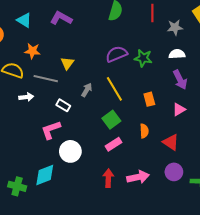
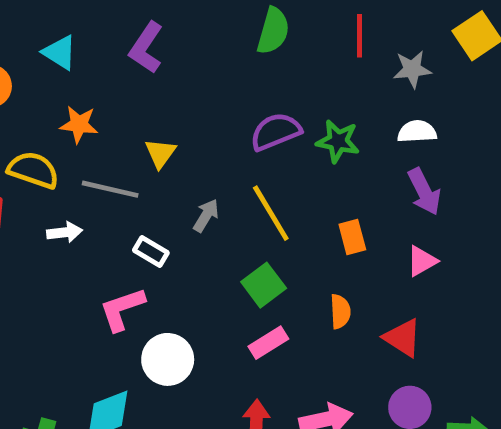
purple L-shape: (61, 18) -> (146, 48), turned -85

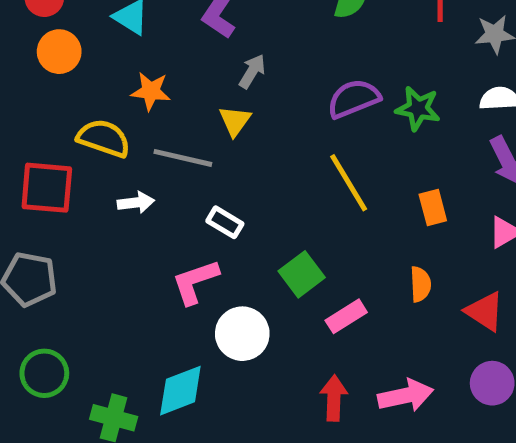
gray arrow: (206, 216) -> (252, 71), moved
green square: (264, 285) -> (302, 274), moved

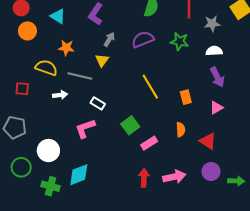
purple semicircle: (354, 99) -> (143, 39), moved
green star: (418, 108) -> (180, 41), moved
red square: (47, 188) -> (22, 89), size x0.6
white circle: (242, 334) -> (48, 151), moved

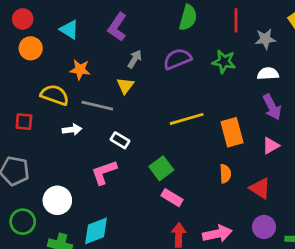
yellow line: (150, 87) -> (187, 119), turned -75
orange rectangle: (186, 97) -> (232, 132), size x1.5
pink rectangle: (149, 143) -> (172, 198), moved, turned 63

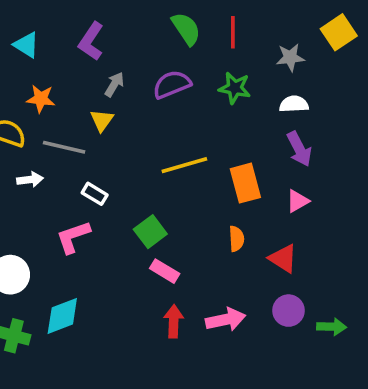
green semicircle: (188, 18) -> (186, 29), turned -50
red line: (236, 20) -> (233, 32), moved

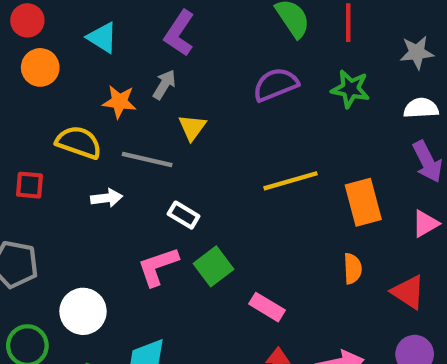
gray arrow: (114, 84) -> (164, 85), moved
green square: (150, 232) -> (214, 266), moved

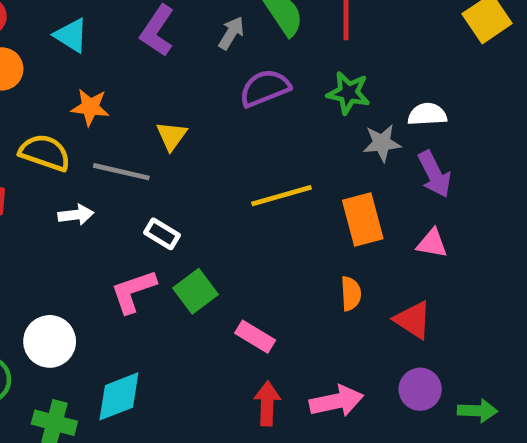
gray star: (417, 52) -> (382, 143), moved
gray arrow: (164, 85) -> (231, 33), moved
pink triangle: (425, 224) -> (432, 243), turned 40

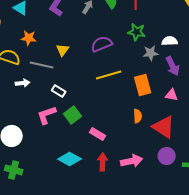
purple semicircle: (265, 88) -> (102, 44), moved
red triangle: (413, 320) -> (164, 127), size x1.4
cyan diamond: (119, 396) -> (70, 159), moved, turned 50

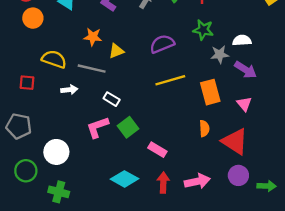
orange star: (29, 38) -> (93, 37), moved
yellow triangle: (63, 50) -> (116, 51), turned 32
purple arrow: (173, 66) -> (245, 70), turned -30
pink triangle: (172, 95) -> (244, 104), turned 40

